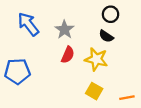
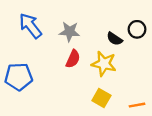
black circle: (111, 14) -> (137, 29), moved
gray star: (64, 30) -> (69, 32), turned -30

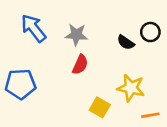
yellow star: (104, 64) -> (131, 88), moved
yellow square: (101, 98) -> (100, 107), moved

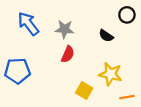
black circle: (150, 32) -> (127, 15), moved

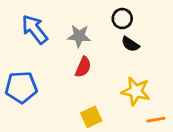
black circle: (127, 15) -> (122, 19), moved
yellow square: (84, 90) -> (91, 117), moved, turned 35

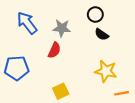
red semicircle: (83, 67) -> (54, 50), moved
yellow square: (91, 117) -> (61, 91), moved

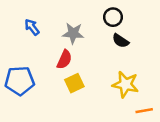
blue arrow: (27, 23) -> (32, 27), size x0.6
yellow square: (61, 91) -> (74, 83), moved

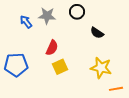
black circle: (113, 17) -> (77, 12), moved
gray star: (73, 33) -> (47, 16), moved

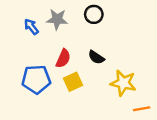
black semicircle: (97, 33) -> (96, 57), moved
blue pentagon: (16, 65) -> (36, 79), moved

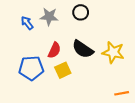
black semicircle: (96, 57) -> (83, 49), size x1.5
yellow star: (123, 83) -> (113, 52), moved

